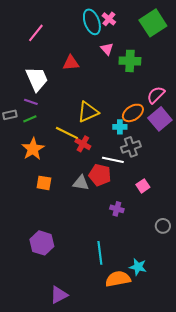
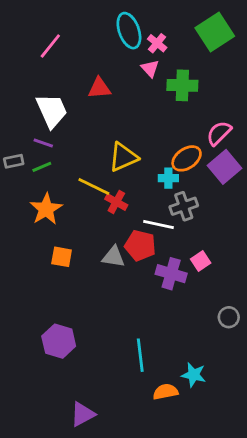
pink cross: (109, 19) -> (157, 43), moved
purple cross: (117, 209) -> (171, 274), moved, size x1.5
orange semicircle: (118, 279) -> (166, 392), size x0.7

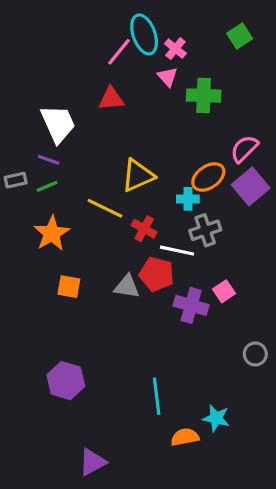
green square: (215, 32) -> (240, 36), size x0.6
pink line: (50, 46) -> (119, 52), moved
red cross: (116, 202) -> (144, 229), moved

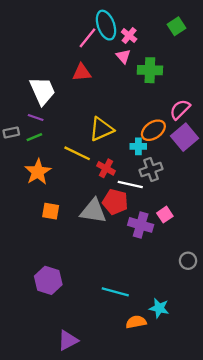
gray triangle: (127, 287) -> (93, 211), size x1.4
cyan line: (157, 396) -> (115, 292), turned -68

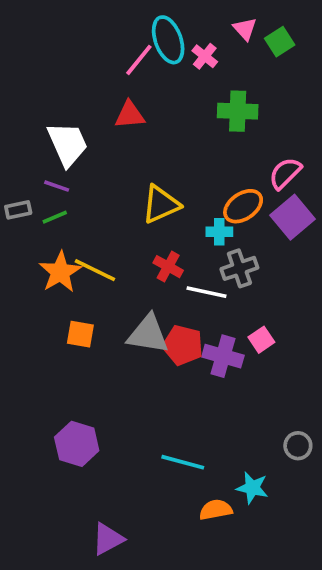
pink triangle: (123, 56) -> (245, 29), moved
yellow line: (77, 153) -> (95, 270), moved
red pentagon: (115, 202) -> (183, 345), moved
gray circle: (188, 261) -> (298, 446), moved

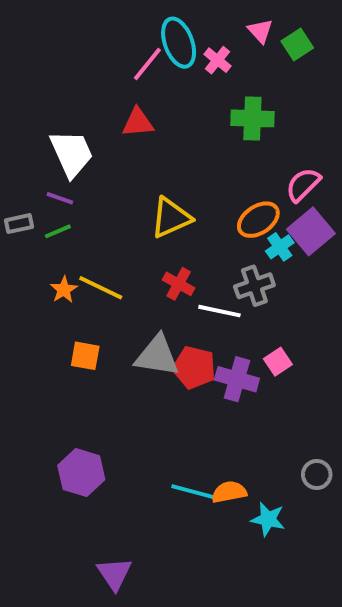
cyan cross: (219, 232) -> (280, 247), moved, turned -35
orange star: (60, 272) -> (64, 290), size x0.6
orange semicircle: (216, 510) -> (229, 492), moved
purple triangle: (108, 539) -> (114, 574), turned -36

